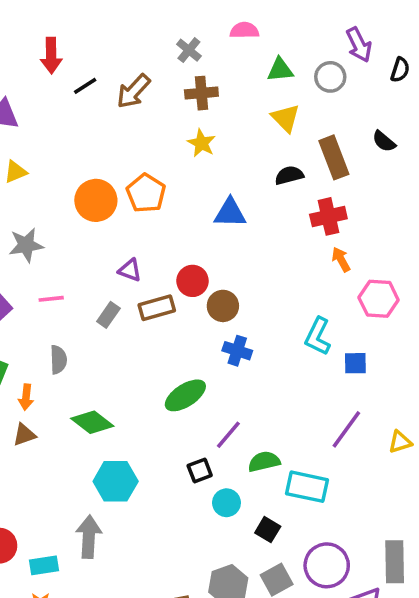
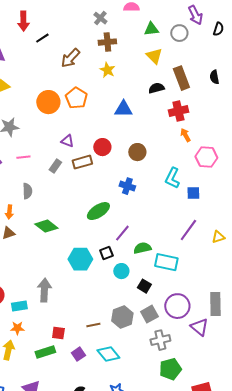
brown arrow: (133, 91) -> (70, 58), moved
black semicircle: (384, 141) -> (214, 77), moved, turned 40
brown circle: (223, 306) -> (137, 152), moved
cyan hexagon: (116, 481) -> (80, 259), moved

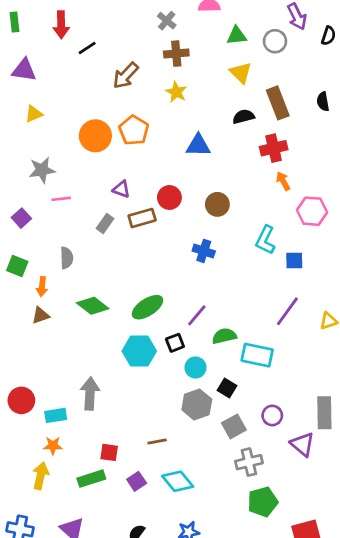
pink line: (23, 157) -> (61, 199), moved
green ellipse: (98, 211) -> (147, 307), moved
purple circle: (177, 306) -> (272, 415), size x0.6
gray hexagon: (122, 317) -> (197, 404), moved

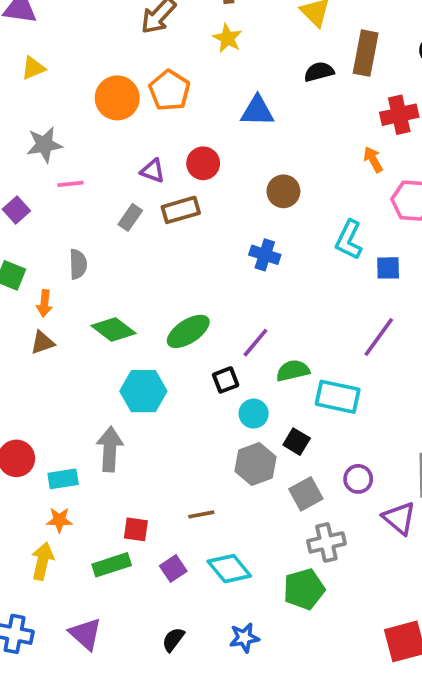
brown rectangle: (278, 103) -> (366, 53), turned 32
red cross: (274, 148) -> (399, 115), moved
red circle: (169, 197) -> (203, 163), moved
cyan hexagon: (139, 351) -> (143, 391), moved
green pentagon: (263, 502) -> (304, 589), moved

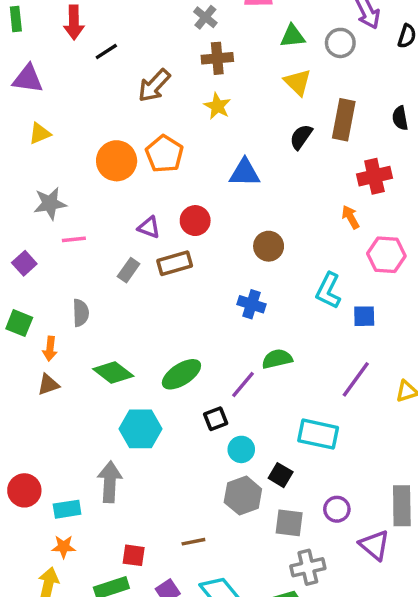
black semicircle: (319, 72) -> (301, 137), turned -40
green semicircle: (293, 371) -> (277, 359), moved
gray square: (306, 494) -> (289, 523), turned 36

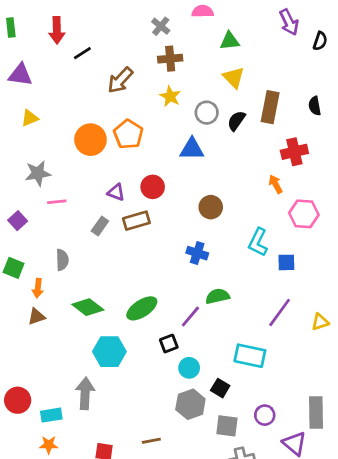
gray circle: (340, 43) -> (207, 113), moved

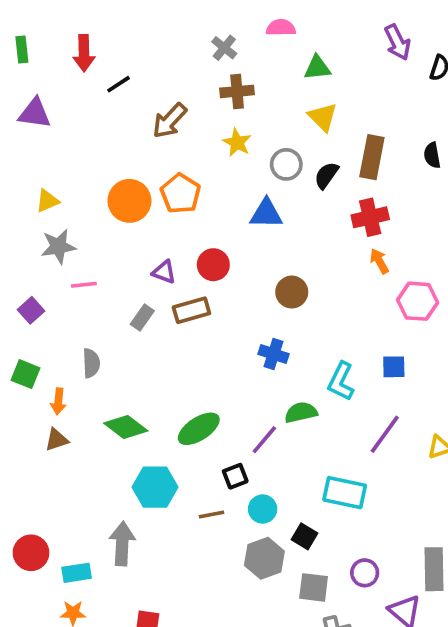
yellow triangle: (30, 118) -> (47, 201), moved
red cross: (294, 152) -> (370, 217), moved
cyan L-shape: (258, 242) -> (341, 381), moved
brown line: (151, 441) -> (212, 514), moved

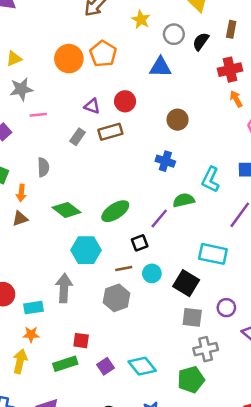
brown rectangle: (372, 157) -> (231, 29), size x0.6
cyan circle: (263, 509) -> (152, 273), moved
black square: (304, 536) -> (186, 283), size x1.5
gray hexagon: (264, 558) -> (116, 298), moved

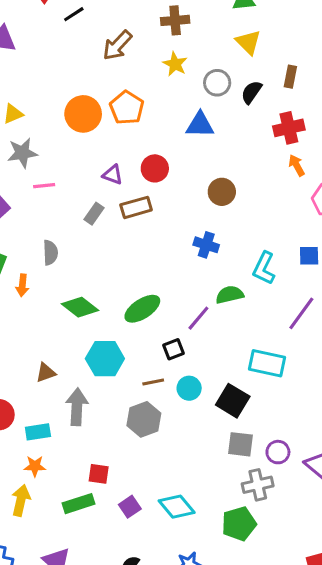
brown triangle: (20, 219) -> (46, 373), moved
purple circle: (226, 308) -> (278, 452), moved

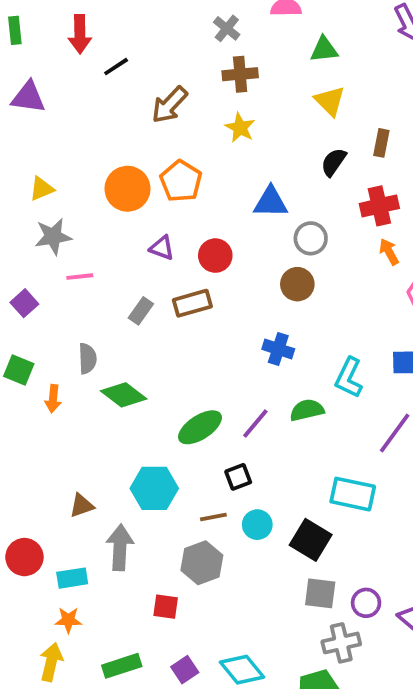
gray circle: (217, 83) -> (311, 238), moved
purple triangle: (113, 175) -> (162, 248), moved
green diamond: (80, 307) -> (124, 395), moved
purple line: (198, 318) -> (255, 423), moved
red square: (99, 474) -> (166, 607), moved

